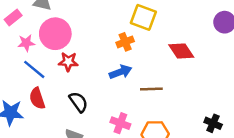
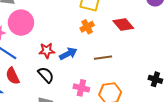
orange cross: (125, 42) -> (87, 27), moved
red star: (68, 62) -> (47, 51), moved
blue arrow: (121, 72) -> (68, 54), moved

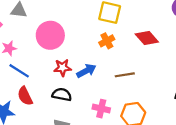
pink circle: (21, 23) -> (50, 35), moved
black semicircle: (46, 75) -> (62, 95), turned -36

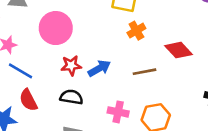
red diamond: (147, 38) -> (178, 50), moved
orange cross: (107, 41) -> (136, 31), moved

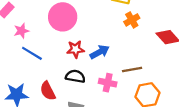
brown line: (144, 72) -> (132, 70), moved
red semicircle: (28, 100) -> (48, 91), moved
pink cross: (118, 112) -> (108, 83), moved

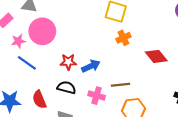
pink circle: (63, 17) -> (42, 31), moved

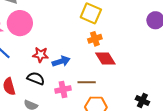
red diamond: (156, 56) -> (105, 59), moved
pink cross: (97, 96) -> (63, 90), turned -35

